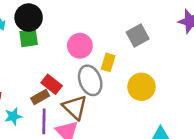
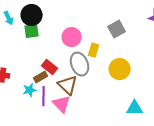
cyan star: (13, 116) -> (30, 90), moved

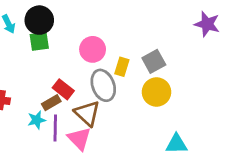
gray square: (117, 29) -> (154, 61), moved

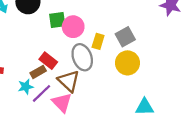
green square: (39, 41) -> (57, 20), moved
purple line: (55, 128) -> (42, 93), turned 45

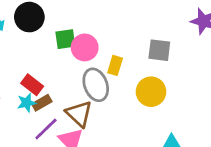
gray square: (125, 37) -> (159, 50), moved, turned 36
red rectangle: (48, 61) -> (32, 85), moved
cyan star: (26, 87) -> (27, 103), moved

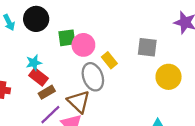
yellow rectangle: (115, 65) -> (109, 60), turned -56
yellow circle: (151, 92) -> (169, 77), moved
cyan star: (27, 103) -> (34, 63), moved

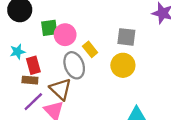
red rectangle: (39, 77) -> (33, 65), moved, turned 36
yellow circle: (169, 77) -> (123, 65), moved
brown rectangle: (47, 92) -> (30, 80), turned 35

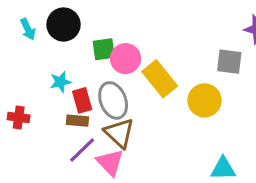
gray square: (126, 37) -> (229, 62), moved
yellow rectangle: (90, 49) -> (160, 79), size x1.6
gray ellipse: (74, 65) -> (113, 100), moved

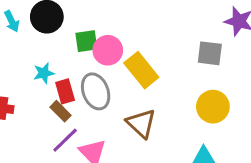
yellow circle: (204, 100) -> (213, 107), moved
brown rectangle: (77, 121) -> (61, 111), turned 40
brown triangle: (119, 133) -> (141, 123), moved

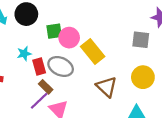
gray ellipse: (96, 91) -> (61, 66), turned -45
brown rectangle: (61, 111) -> (46, 87), moved
brown triangle: (141, 123) -> (107, 87), moved

